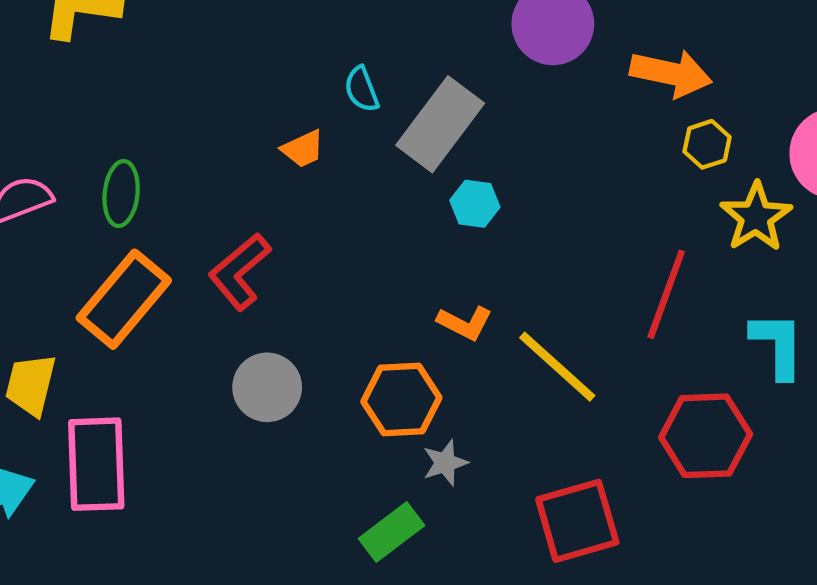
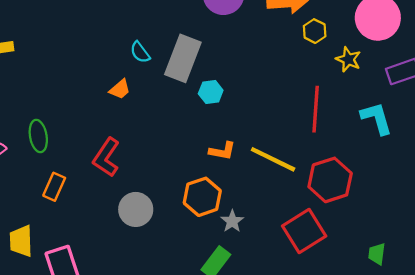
yellow star: (756, 217) -> (348, 59), size x0.7
orange rectangle: (124, 299) -> (54, 187), size x0.6
red hexagon: (706, 436) -> (330, 180), moved

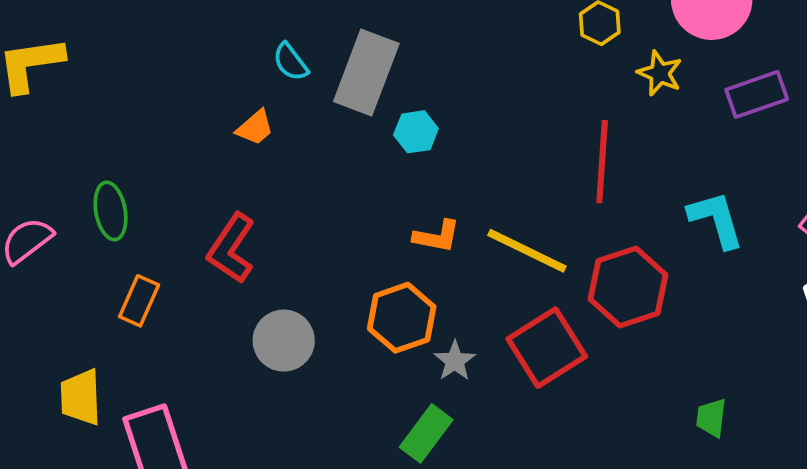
cyan L-shape: (377, 118) -> (716, 220), moved
red square: (304, 231) -> (547, 348), moved

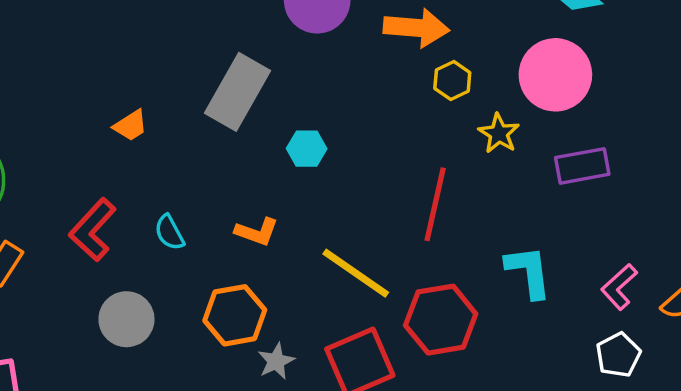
cyan semicircle: (290, 62) -> (169, 232), moved
cyan hexagon: (416, 132) -> (307, 149), moved
orange L-shape: (437, 236) -> (257, 232), moved

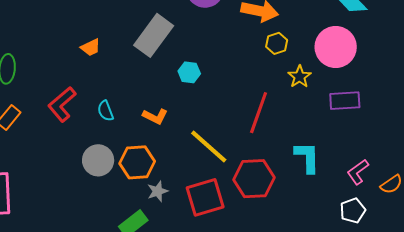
gray circle: (126, 319) -> (98, 160), moved

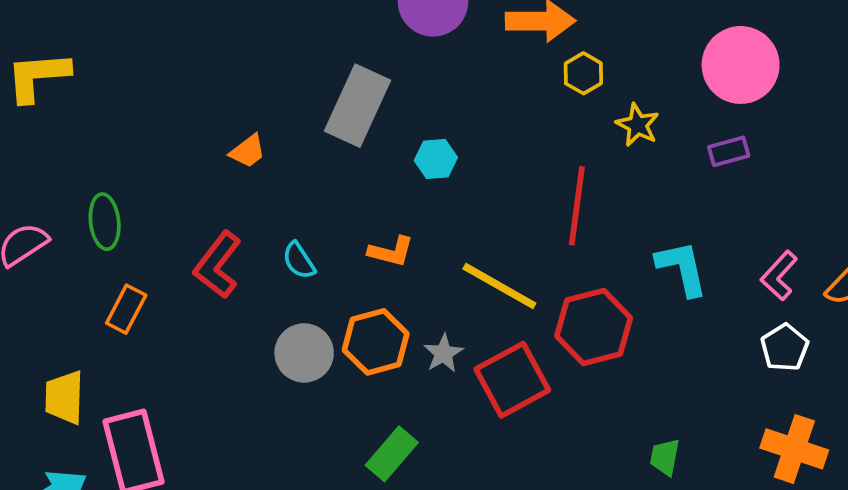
pink circle: (336, 47) -> (741, 65), moved
purple rectangle: (345, 101) -> (729, 151), size x0.7
gray star: (158, 191) -> (443, 353), moved

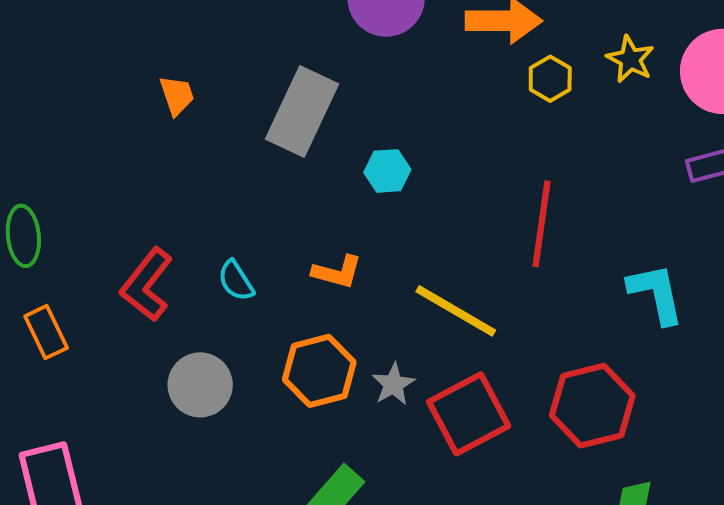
yellow star: (638, 125) -> (630, 59), moved
orange trapezoid: (248, 151) -> (177, 95), moved, turned -72
orange rectangle: (126, 309) -> (46, 332), turned -54
red hexagon: (594, 327) -> (592, 406), moved
gray circle: (304, 353) -> (200, 385), moved

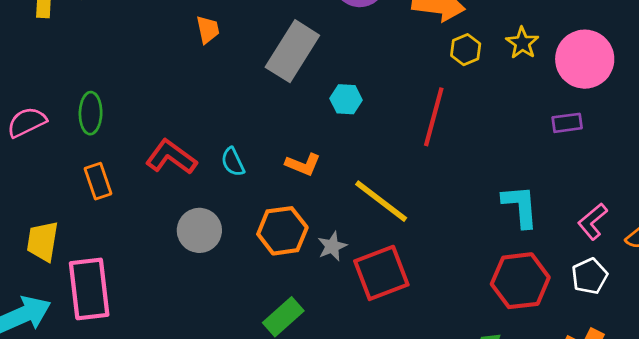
red line: (542, 224) -> (434, 117), moved
red L-shape: (147, 285) -> (171, 157), turned 81
red hexagon: (592, 406) -> (520, 281), moved

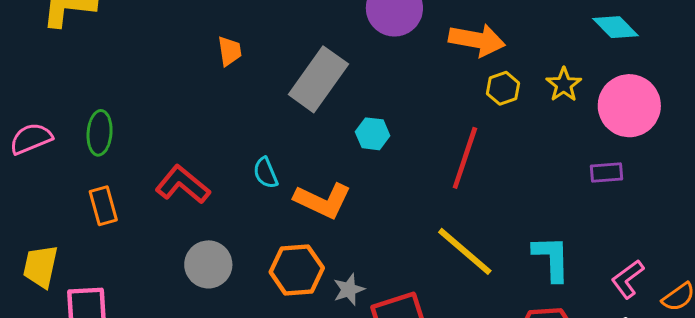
cyan semicircle: (233, 162) -> (266, 173), moved
orange L-shape: (303, 164) -> (323, 201), size x1.5
yellow line: (381, 201) -> (465, 251), moved

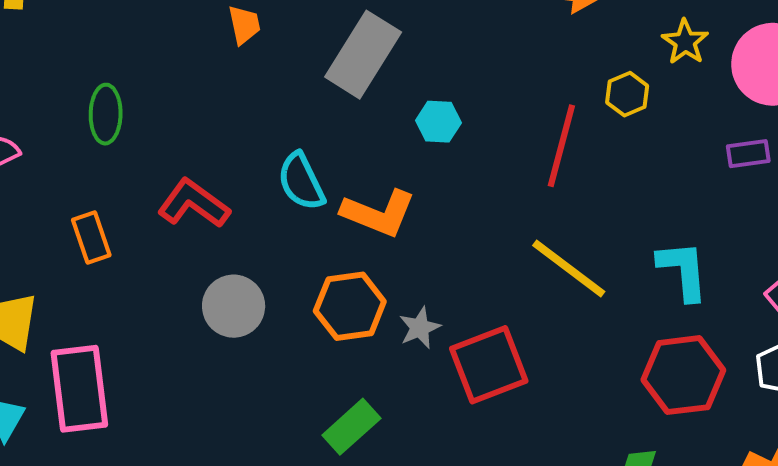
yellow hexagon: (503, 88) -> (627, 94), moved
green ellipse: (100, 133) -> (106, 114), moved
cyan semicircle: (266, 173) -> (301, 181), size x1.4

